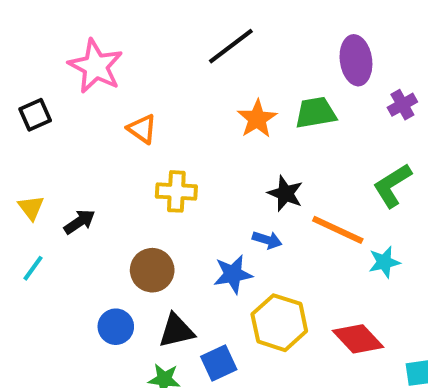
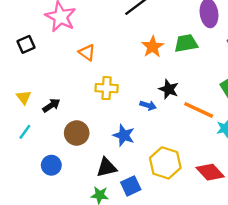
blue arrow: (267, 240) -> (148, 105), moved
brown circle: (152, 270) -> (77, 133), moved
blue star: (233, 274) -> (124, 135), moved, turned 30
blue circle: (116, 327) -> (51, 165), moved

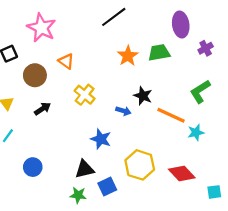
yellow cross: (107, 88) -> (85, 95), turned 36
black arrow: (51, 105) -> (42, 109), moved
brown circle: (77, 133) -> (35, 75), moved

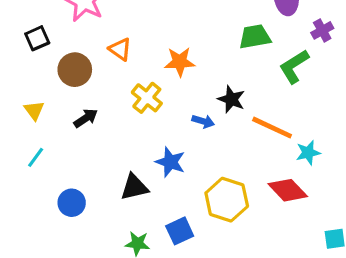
orange star: (128, 56) -> (180, 62), moved, turned 30
green L-shape: (200, 91) -> (294, 66), moved
black triangle: (85, 169) -> (134, 187), moved
red diamond: (182, 174) -> (288, 190), moved

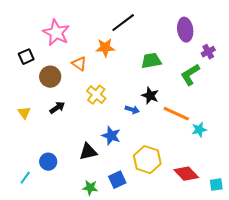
green trapezoid: (255, 37) -> (151, 61), moved
orange star: (180, 62) -> (105, 48), moved
yellow triangle: (34, 110) -> (24, 113), moved
cyan line: (36, 157) -> (25, 178), moved
red diamond: (288, 190) -> (186, 174), moved

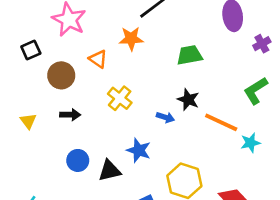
green L-shape: (190, 75) -> (256, 91), moved
black arrow: (57, 108) -> (70, 115), turned 35
blue circle: (48, 162) -> (78, 160), moved

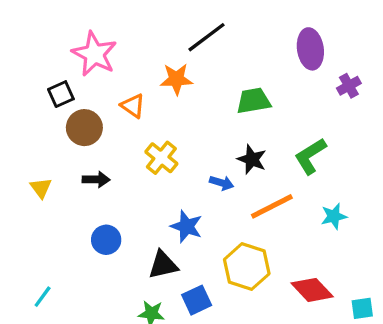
black square: (31, 50) -> (61, 94), moved
green L-shape: (256, 91) -> (310, 156), moved
orange line: (221, 122) -> (272, 206), moved, turned -52
black triangle: (109, 171) -> (163, 265), moved

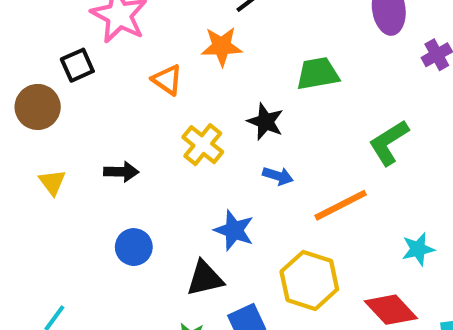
brown circle: (84, 128) -> (38, 107), moved
black star: (252, 159) -> (265, 122), moved
cyan star: (334, 216) -> (418, 249), moved

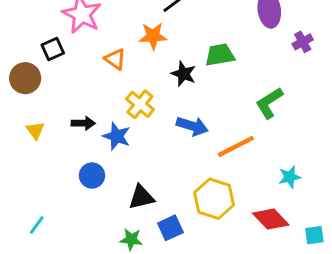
black star: (265, 122) -> (184, 74), moved
blue arrow: (278, 176) -> (192, 126), size x1.5
blue star: (234, 230) -> (117, 136), moved

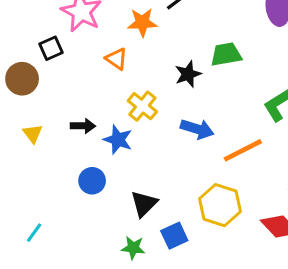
orange star: (153, 36) -> (142, 22), moved
black star: (184, 74) -> (188, 74), turned 30
black triangle: (141, 197) -> (144, 204), turned -32

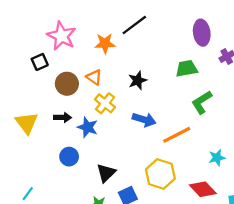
green trapezoid: (226, 54) -> (187, 69), moved
orange triangle: (116, 59) -> (94, 77), moved
brown circle: (22, 79) -> (67, 84), moved
yellow triangle: (33, 134) -> (27, 123), size x1.6

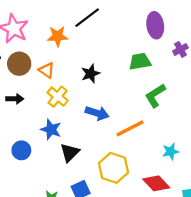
brown circle: (67, 84) -> (19, 64), moved
black arrow: (63, 117) -> (15, 99), moved
blue star: (88, 127) -> (51, 130), moved
black triangle: (106, 173) -> (70, 153), moved

